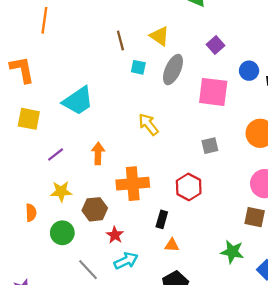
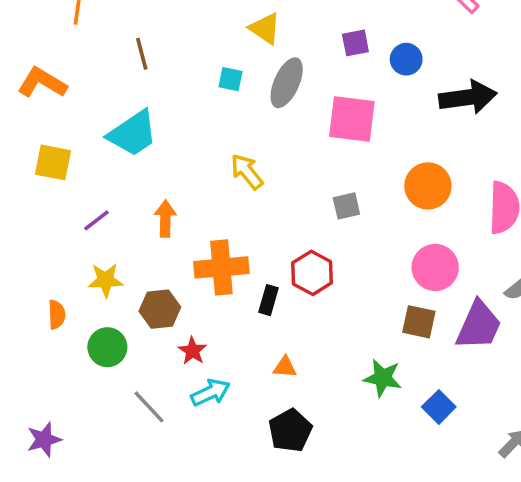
brown line: (120, 40) -> (142, 54), moved
purple square: (215, 45) -> (355, 43), turned 30
orange L-shape: (22, 70) -> (42, 83), turned -48
blue circle: (249, 71) -> (406, 59), moved
black rectangle: (162, 219) -> (269, 300), moved

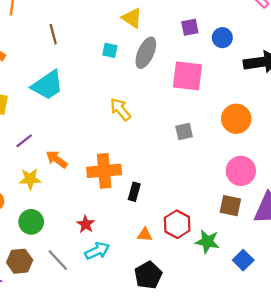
orange arrow: (165, 219) -> (57, 159), moved, turned -55
red hexagon: (312, 273) -> (177, 224), moved
brown hexagon: (160, 309) -> (20, 261), moved

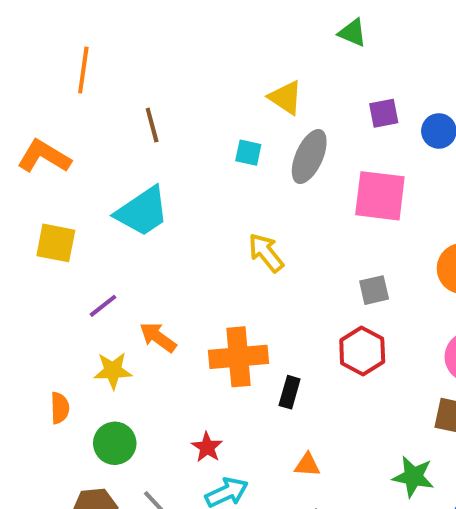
red hexagon: (177, 224) -> (362, 351), moved

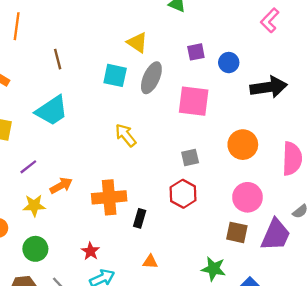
cyan square: (248, 153) -> (115, 75), size x1.5
orange arrow: (158, 337) -> (61, 186), turned 115

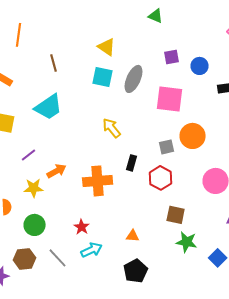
yellow triangle: (137, 43) -> (107, 47), moved
orange circle: (243, 145) -> (193, 136), moved
black rectangle: (140, 218) -> (132, 163), moved
brown square: (237, 232) -> (176, 215), moved

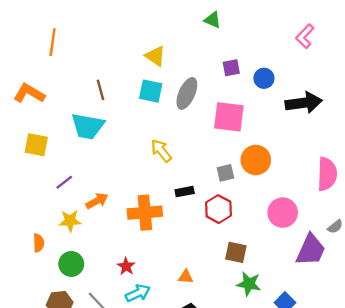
brown line: (54, 63) -> (100, 90), moved
cyan trapezoid: (49, 107) -> (88, 126), turned 44
black rectangle: (132, 163) -> (185, 192), turned 63

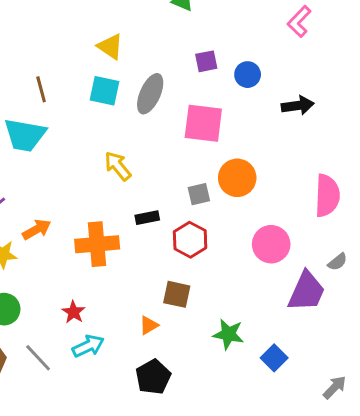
black arrow: (304, 103) -> (298, 106), size x0.7
brown square: (236, 252) -> (177, 294), moved
orange triangle: (186, 277) -> (149, 325), turned -35

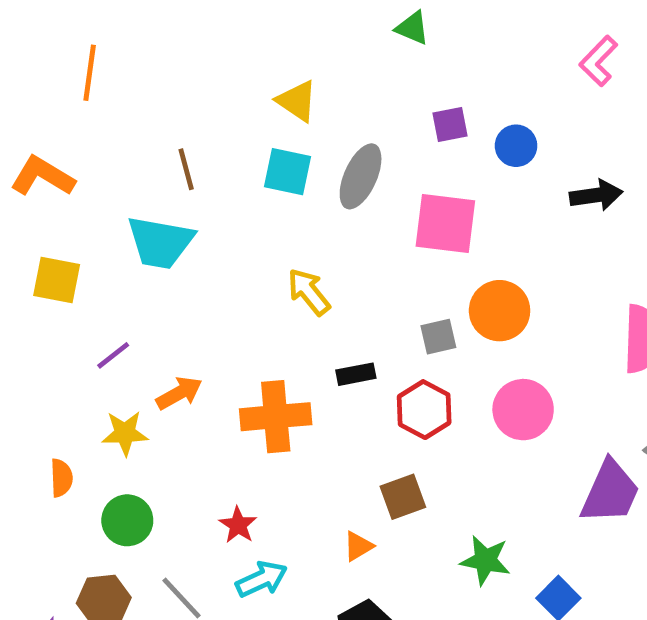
pink circle: (271, 244) -> (523, 410), moved
brown square: (177, 294) -> (403, 497), turned -32

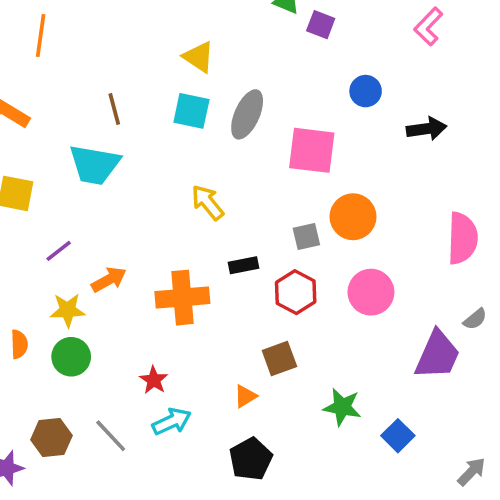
purple square: (450, 125) -> (321, 25), moved, turned 32
green circle: (127, 520) -> (71, 357), moved

